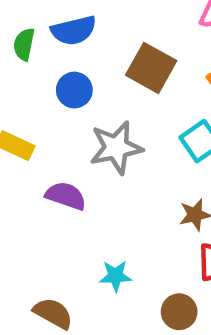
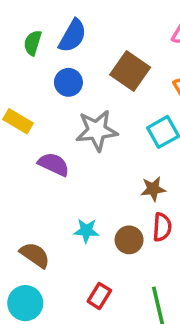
blue semicircle: (74, 30) -> (73, 36), turned -52
brown circle: (179, 312) -> (129, 240), moved

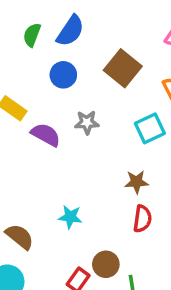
gray star: (97, 130) -> (87, 122), size x0.6
purple semicircle: (54, 164) -> (46, 135), moved
brown circle: (129, 240) -> (106, 264), moved

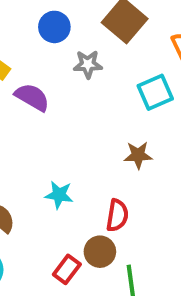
gray star: (87, 122) -> (88, 64), moved
red semicircle: (142, 219) -> (117, 215), moved

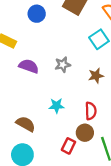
gray star: (88, 64) -> (63, 65), moved
purple semicircle: (32, 97) -> (29, 66), moved

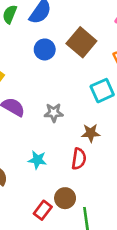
blue circle: (37, 14) -> (45, 49), moved
red semicircle: (91, 111) -> (79, 159), moved

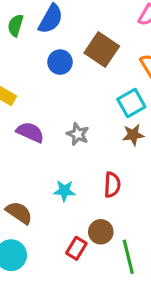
gray star: (54, 113) -> (78, 134), turned 30
brown star: (91, 133) -> (133, 135), moved

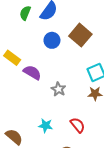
purple semicircle: (30, 132) -> (32, 72), moved
red semicircle: (112, 185) -> (78, 125), turned -49

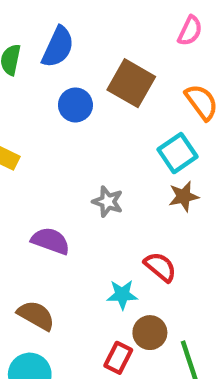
purple semicircle: (32, 72) -> (50, 241), moved
cyan star: (46, 126) -> (122, 295), moved

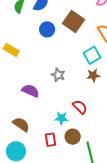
red rectangle: (118, 358) -> (51, 140), moved, turned -40

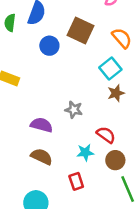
gray star: (58, 75) -> (74, 110), moved
brown semicircle: (21, 124) -> (42, 157), moved
brown circle: (73, 137) -> (115, 160), moved

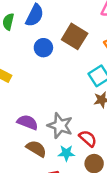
gray star: (74, 110) -> (60, 126), moved, size x1.5
brown semicircle: (42, 157) -> (36, 149), moved

